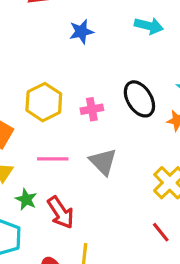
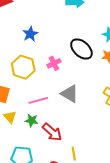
blue star: (81, 32) -> (30, 34), moved
green star: (26, 199) -> (32, 120), moved

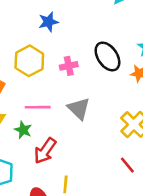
red arrow: (52, 132) -> (45, 151), turned 70

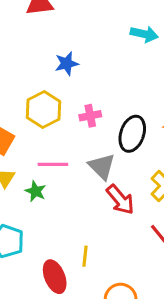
black ellipse: (107, 56) -> (132, 134), moved, turned 52
red arrow: (45, 151) -> (120, 200), moved, turned -76

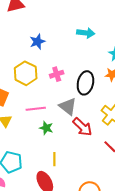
cyan arrow: (144, 34) -> (86, 33), moved
green star: (36, 191) -> (46, 128), moved
yellow line: (85, 256) -> (54, 159), moved

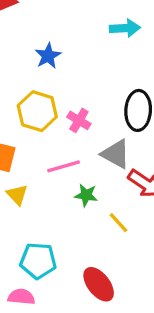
pink cross: (57, 74) -> (79, 120), moved, turned -32
yellow line: (54, 159) -> (119, 223), moved, turned -32

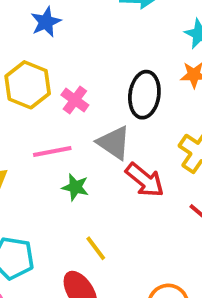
yellow line: (119, 223) -> (96, 248), moved

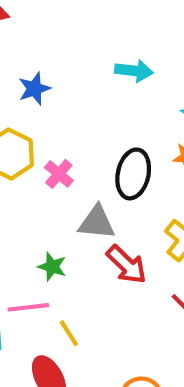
gray triangle: (114, 143) -> (97, 222), turned -33
pink line: (52, 152) -> (28, 307), moved

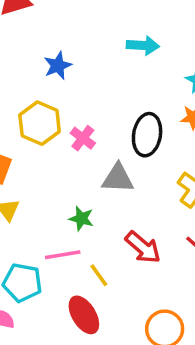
red arrow: (126, 265) -> (143, 247), moved

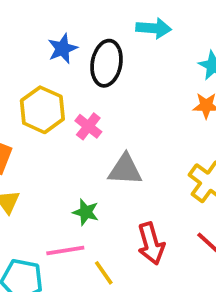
black ellipse: (147, 135) -> (107, 63), moved
red arrow: (143, 247) -> (151, 244), turned 33

